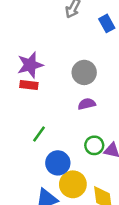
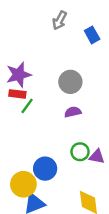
green line: (39, 134) -> (27, 106), moved
yellow circle: (73, 184) -> (23, 184), moved

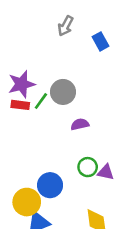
gray circle: (70, 82) -> (63, 92), moved
green line: (27, 106) -> (41, 101), moved

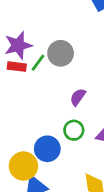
purple semicircle: (80, 124) -> (78, 97), moved, turned -42
green circle: (88, 167) -> (74, 130), moved

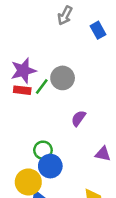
green circle: (74, 130) -> (43, 150), moved

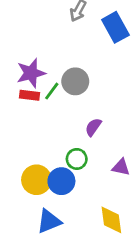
blue rectangle: (98, 30) -> (115, 27), size x1.5
green circle: (43, 150) -> (77, 159), moved
yellow circle: (28, 182) -> (36, 180), moved

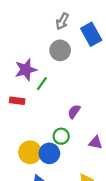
gray circle: (75, 81) -> (60, 50), moved
red rectangle: (30, 95) -> (17, 101), moved

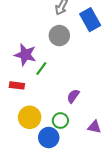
purple star: (26, 70) -> (25, 55), turned 30
yellow circle: (30, 152) -> (30, 117), moved

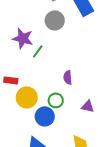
red rectangle: (17, 85) -> (11, 80), moved
purple semicircle: (73, 96) -> (68, 77), turned -40

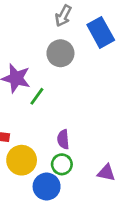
purple semicircle: (68, 77) -> (63, 139), moved

